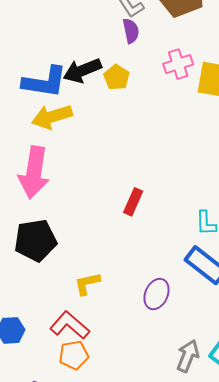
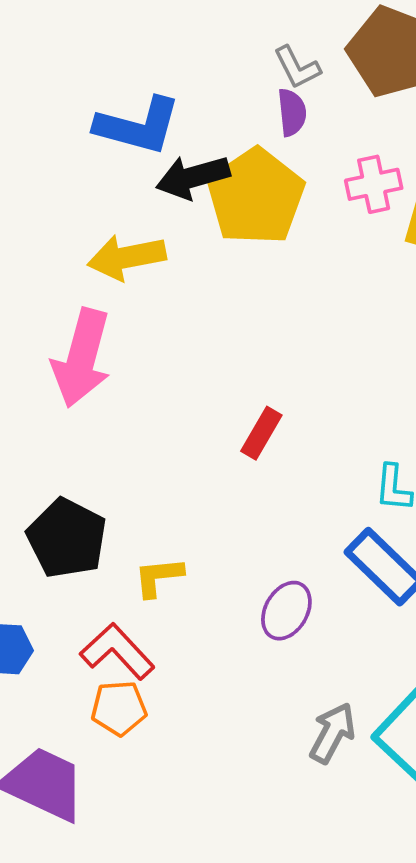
yellow pentagon: (117, 77) -> (256, 197), size x2.0
blue L-shape: (45, 82) -> (138, 126), moved
black pentagon: (35, 240) -> (67, 538), moved, turned 30

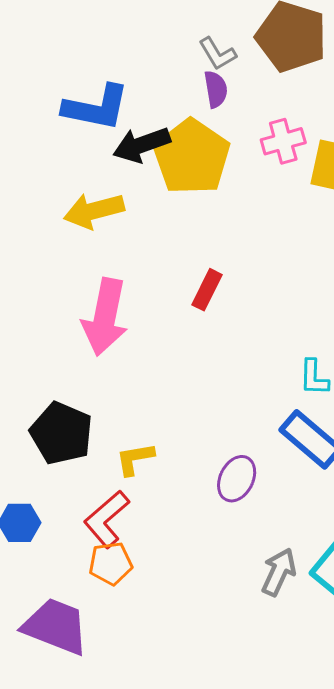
pink arrow: (82, 358) -> (105, 317), moved
red rectangle: (261, 433) -> (207, 290), moved
red L-shape: (117, 651) -> (107, 519), turned -84

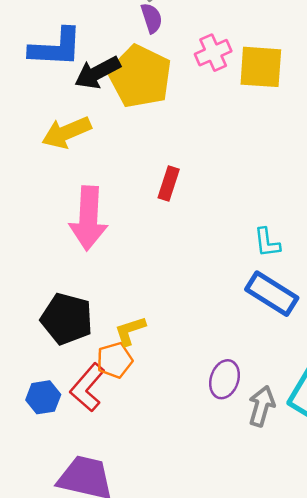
purple ellipse: (237, 479) -> (225, 379), moved
red L-shape: (107, 519) -> (87, 387), moved
orange pentagon: (111, 563) -> (114, 360), moved

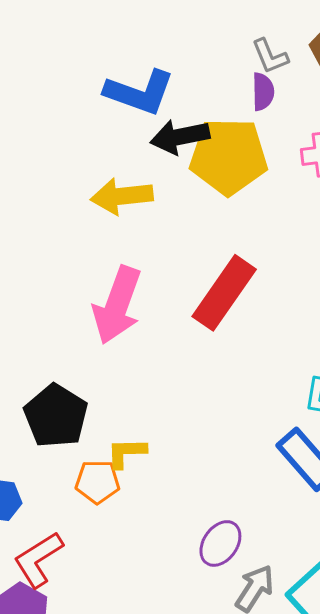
yellow pentagon: (140, 76) -> (229, 156), turned 30
red rectangle: (169, 184) -> (224, 293), size x1.8
red L-shape: (87, 387) -> (38, 559), moved

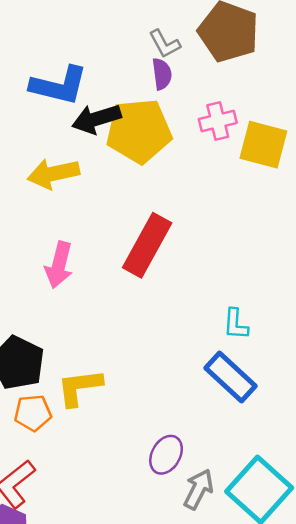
pink arrow: (117, 305) -> (59, 265), size x0.7
yellow L-shape: (126, 453) -> (80, 387), size x1.4
orange pentagon: (97, 482) -> (33, 413), moved

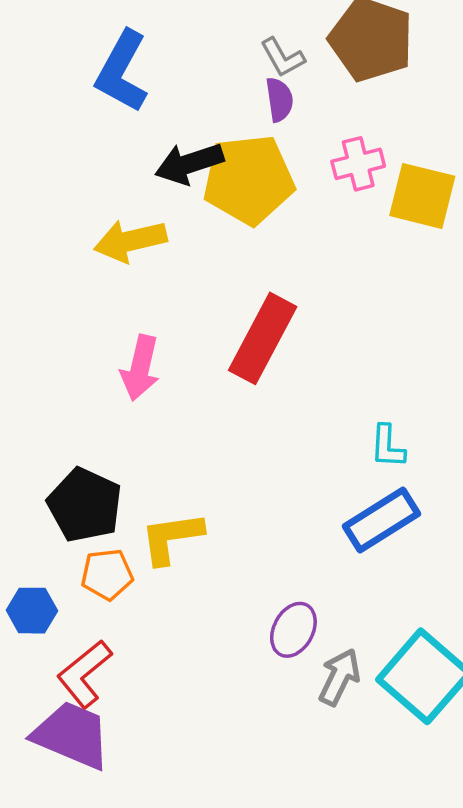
blue L-shape: (59, 85) -> (122, 72), moved, turned 106
blue rectangle: (231, 377) -> (382, 520), turned -74

